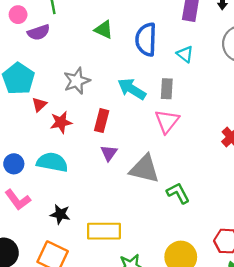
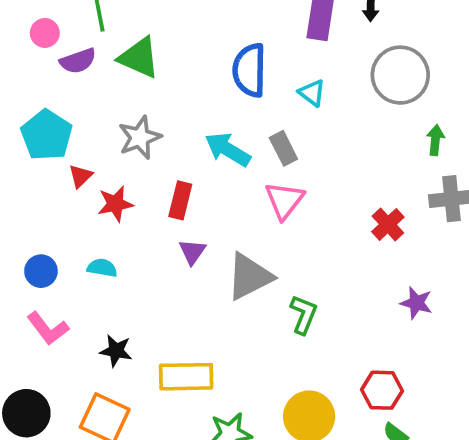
green triangle: (104, 30) -> (139, 58), moved, size x1.4
gray rectangle: (167, 89) -> (283, 148), turned -30
cyan semicircle: (52, 162) -> (102, 268), size x0.6
gray triangle: (144, 169) -> (249, 277), turned -40
green L-shape: (178, 193) -> (304, 315), turned 50

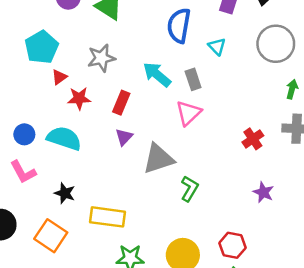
cyan semicircle: (102, 268) -> (64, 138), size x1.8

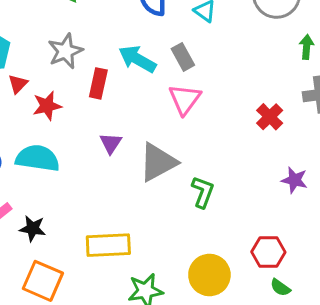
red rectangle: (121, 103) -> (98, 83), moved
black star: (65, 193) -> (33, 228), moved

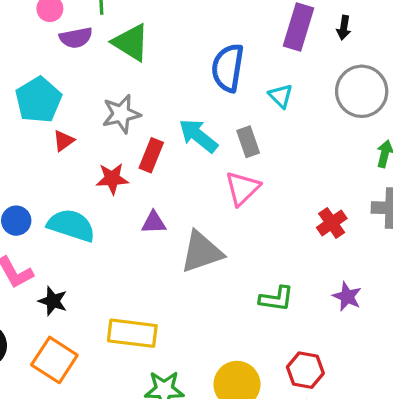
red star: (47, 106) -> (112, 179), moved
purple triangle: (111, 143) -> (154, 223), turned 45
green L-shape: (203, 192) -> (276, 299), moved, turned 68

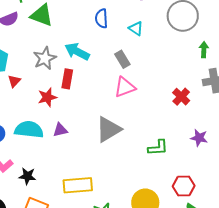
blue semicircle: (228, 68) -> (101, 18), size x0.7
cyan arrow: (198, 136) -> (77, 51), moved
pink triangle: (242, 188) -> (125, 87), turned 35
purple triangle: (154, 223) -> (60, 130), moved

